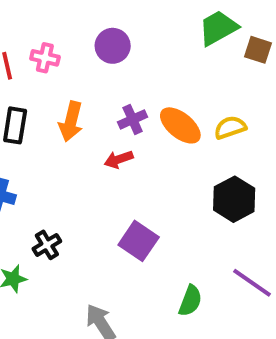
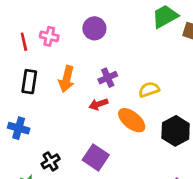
orange ellipse: (180, 125) -> (132, 120), moved
yellow semicircle: (230, 127) -> (149, 90), moved
purple square: (139, 241) -> (96, 157), moved

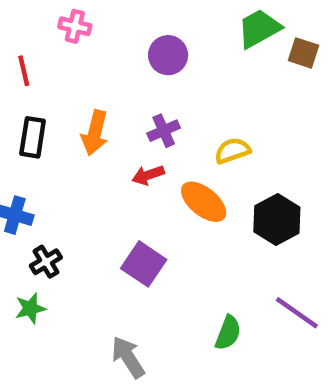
purple circle: (94, 28) -> (168, 55), moved
pink cross: (49, 36) -> (75, 26), moved
black cross: (51, 161) -> (46, 262), moved

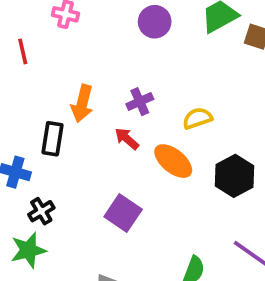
purple circle: (168, 55) -> (155, 22), moved
black rectangle: (33, 137) -> (52, 139), moved
red arrow: (148, 175) -> (127, 139), turned 60
green star: (30, 308) -> (28, 250), size x1.4

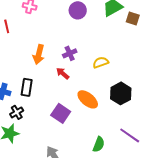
black rectangle: (52, 139) -> (27, 87), moved
orange ellipse: (173, 161) -> (88, 99), moved

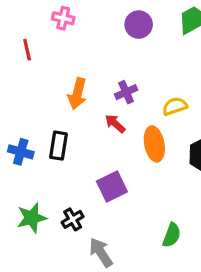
orange ellipse: (88, 99) -> (154, 144), moved, turned 40
black cross: (17, 112) -> (73, 219), moved
purple square: (61, 113) -> (112, 186), turned 30

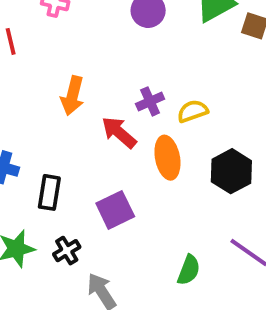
purple cross: (126, 92) -> (150, 101), moved
red arrow: (115, 124) -> (119, 132), size x1.4
black rectangle: (58, 146) -> (49, 192), moved

